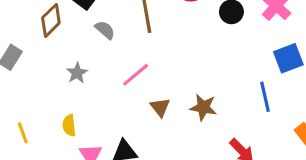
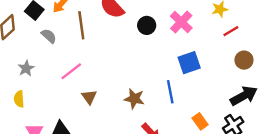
brown star: (203, 107) -> (134, 99), moved
yellow semicircle: (69, 125) -> (19, 99), moved

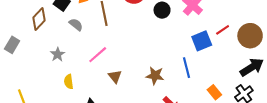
red line: (231, 31) -> (223, 30), moved
brown circle: (244, 60) -> (250, 36), size x1.5
yellow semicircle: (19, 99) -> (69, 82), moved

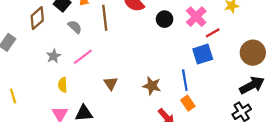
red line: (223, 30) -> (213, 33), moved
pink line: (98, 55) -> (83, 57), moved
orange rectangle: (214, 92) -> (188, 103), moved

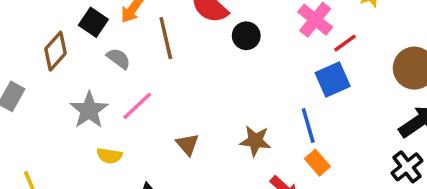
black circle: (165, 19) -> (246, 36), moved
gray star: (54, 56) -> (89, 110), size x1.5
yellow semicircle: (63, 85) -> (109, 156), turned -72

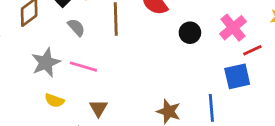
black circle: (246, 36) -> (190, 33), moved
pink line: (137, 106) -> (83, 67), turned 48
brown triangle: (188, 144) -> (98, 108), moved

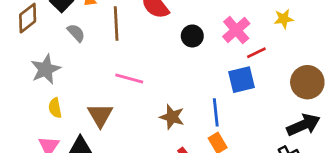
pink line: (83, 67) -> (129, 78), moved
yellow semicircle: (54, 100) -> (55, 108), turned 60
brown triangle: (98, 108) -> (100, 115), size x1.4

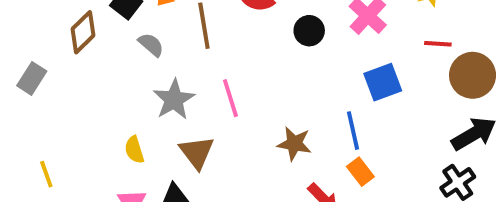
red line: (256, 53) -> (438, 44), moved, turned 36
gray star: (46, 69) -> (174, 99), moved
pink line: (129, 78) -> (230, 98), turned 64

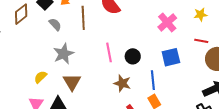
black circle: (309, 31) -> (133, 56), moved
pink line: (230, 98) -> (109, 52), moved
yellow semicircle: (134, 150) -> (40, 77), turned 56

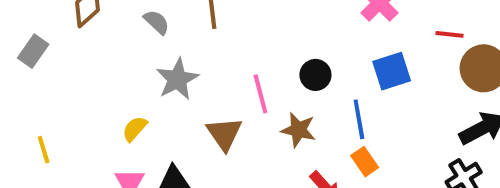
pink line: (109, 52) -> (260, 94), moved
brown triangle: (72, 82) -> (224, 134), moved

